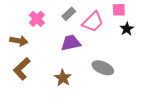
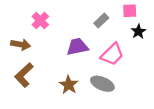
gray rectangle: (69, 14) -> (101, 21), moved
pink trapezoid: (93, 22) -> (112, 54), moved
gray ellipse: (103, 68) -> (102, 84), moved

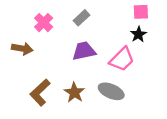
gray rectangle: (101, 21) -> (82, 18), moved
black star: (138, 31) -> (138, 34), moved
brown L-shape: (24, 75) -> (40, 92), moved

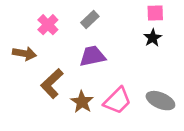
pink trapezoid: (122, 59) -> (117, 101), moved
gray ellipse: (111, 91) -> (160, 101), moved
brown L-shape: (40, 92) -> (52, 84), moved

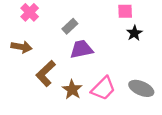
pink square: (155, 13) -> (125, 11), moved
gray rectangle: (90, 19) -> (70, 26), moved
pink cross: (48, 25) -> (30, 12), moved

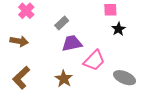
brown L-shape: (46, 73) -> (21, 78), moved
pink trapezoid: (103, 88) -> (94, 60), moved

